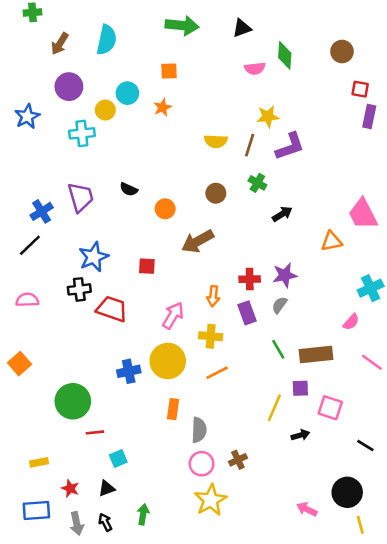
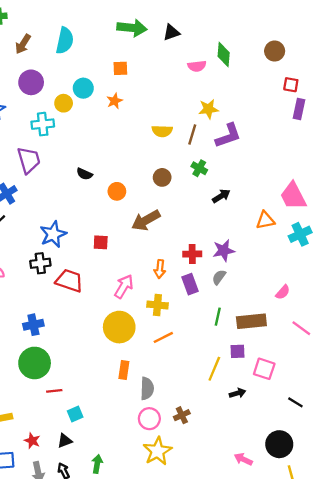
black triangle: (242, 28) -> (171, 32), moved
purple trapezoid: (81, 197) -> (29, 160), moved
cyan cross: (371, 288) -> (300, 234), moved
green line: (278, 349) -> (218, 317), turned 42
blue cross: (129, 371) -> (33, 325), moved

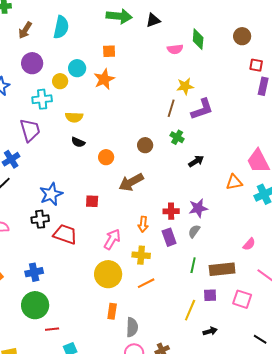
orange star: (115, 101) -> (104, 79), size x1.5
yellow semicircle: (162, 131) -> (74, 117), moved
pink square: (264, 369) -> (242, 299), moved

